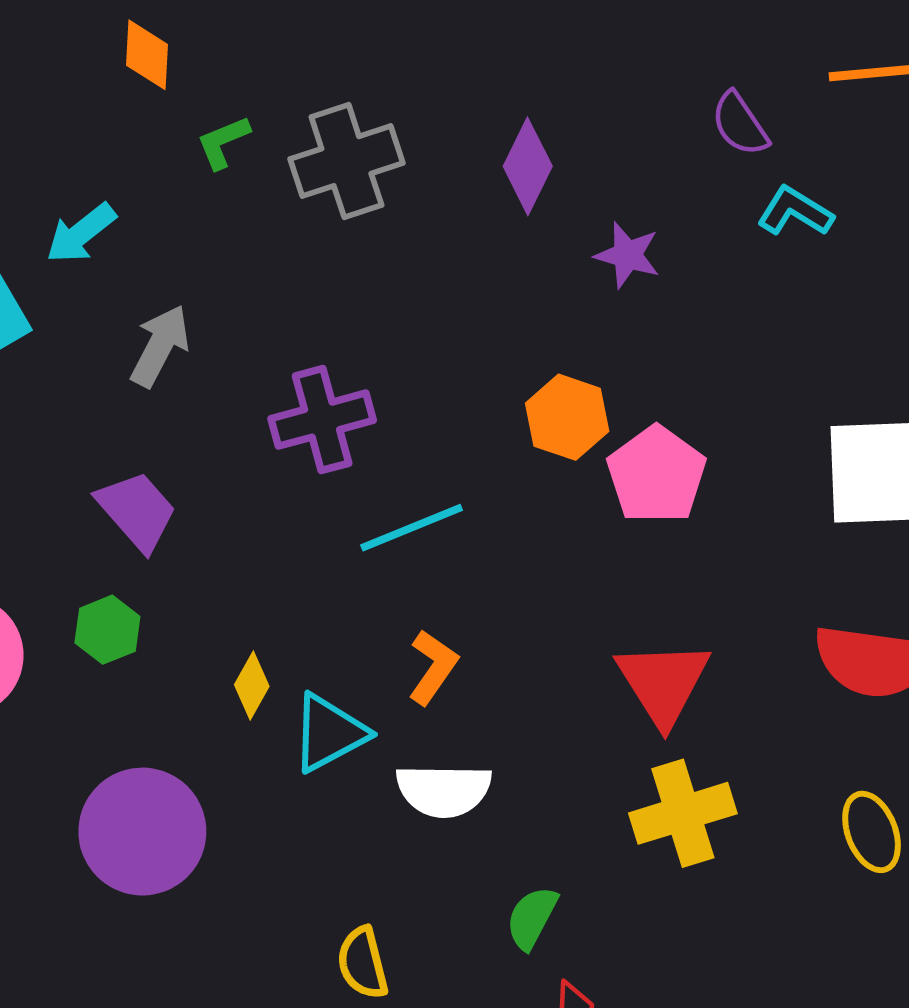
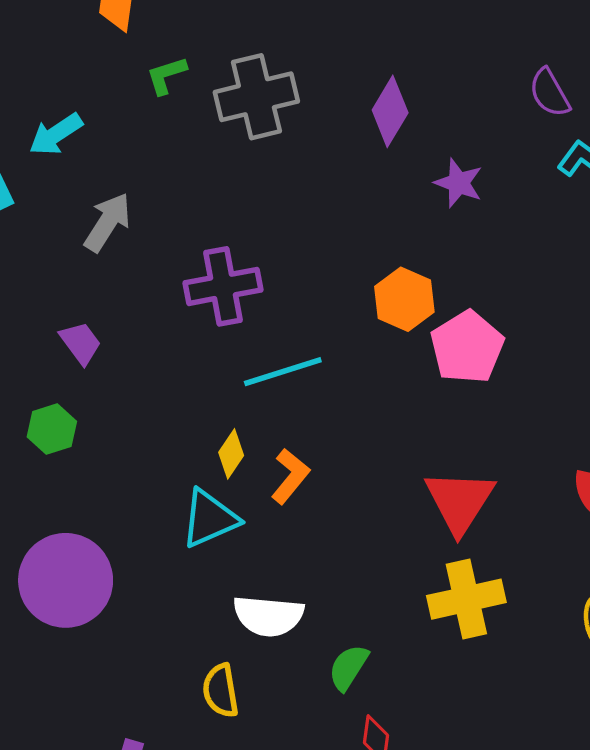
purple trapezoid: (137, 511) -> (81, 343), size x0.7
yellow diamond: (252, 686) -> (231, 454), moved
white semicircle: (444, 790) -> (268, 616), moved

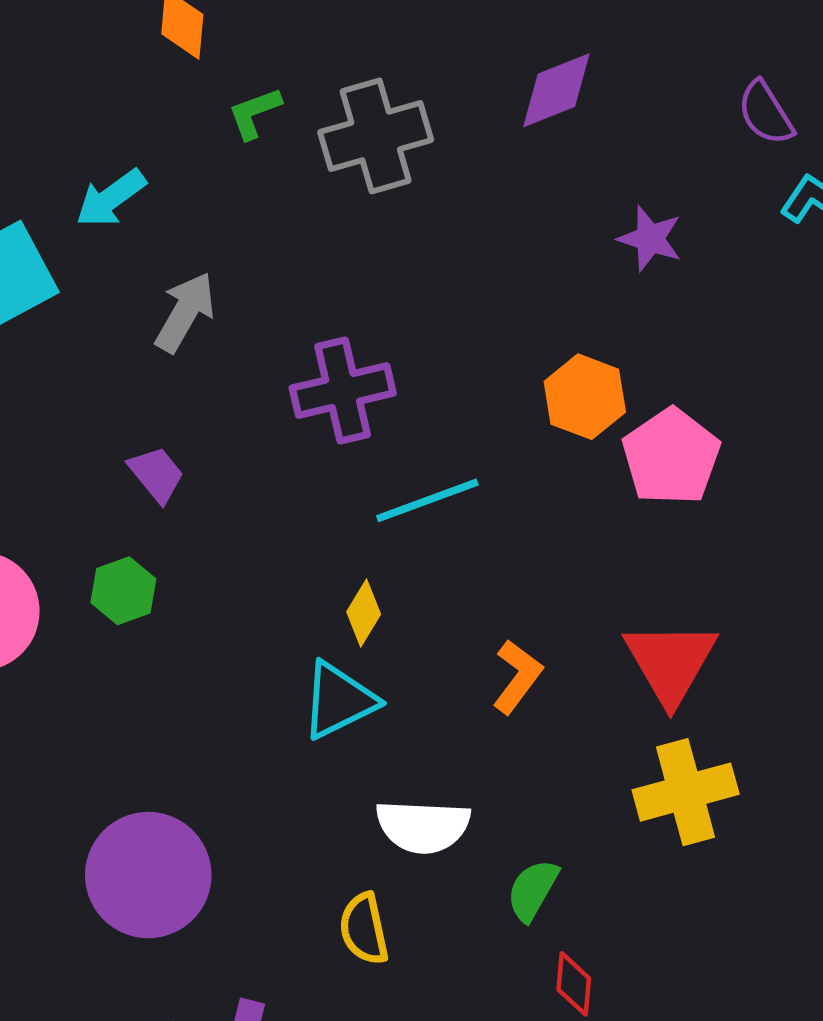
purple diamond: (390, 111) -> (556, 90), moved, turned 40
orange L-shape: (290, 476) -> (517, 677), moved
purple circle: (66, 580) -> (148, 875), moved

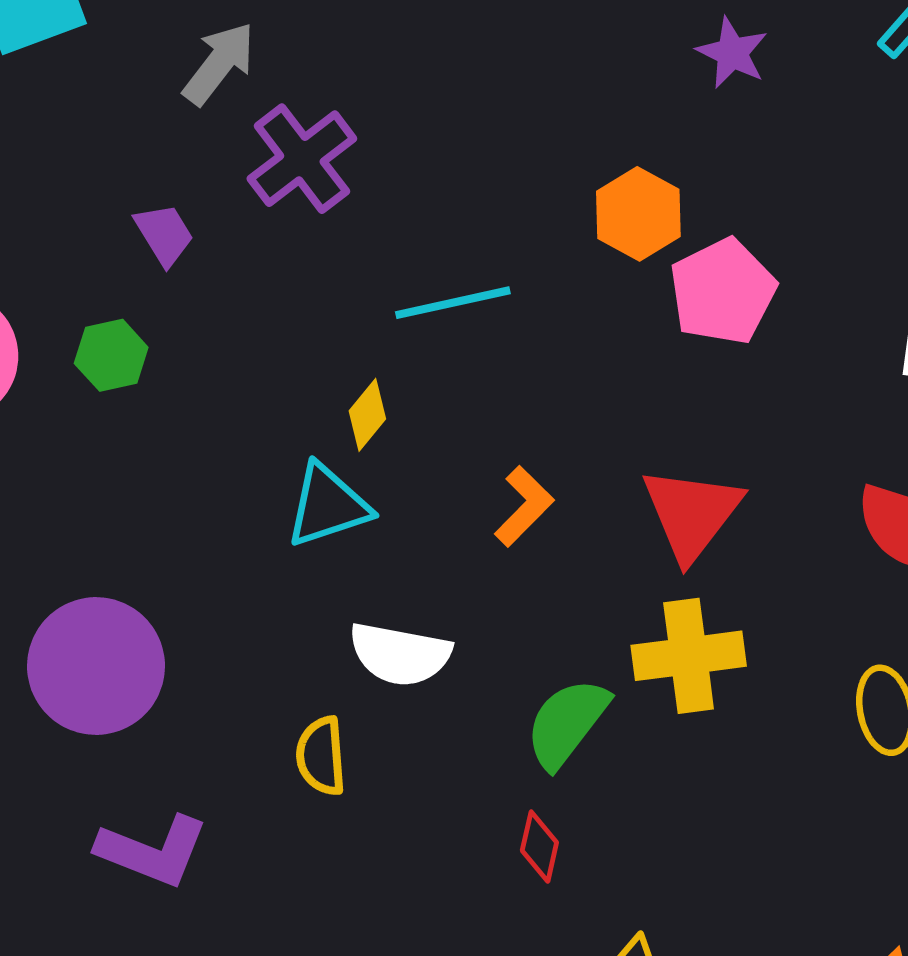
purple cross: (343, 391) -> (302, 159), moved, turned -32
green semicircle: (533, 890) -> (567, 723), moved, size x1.4

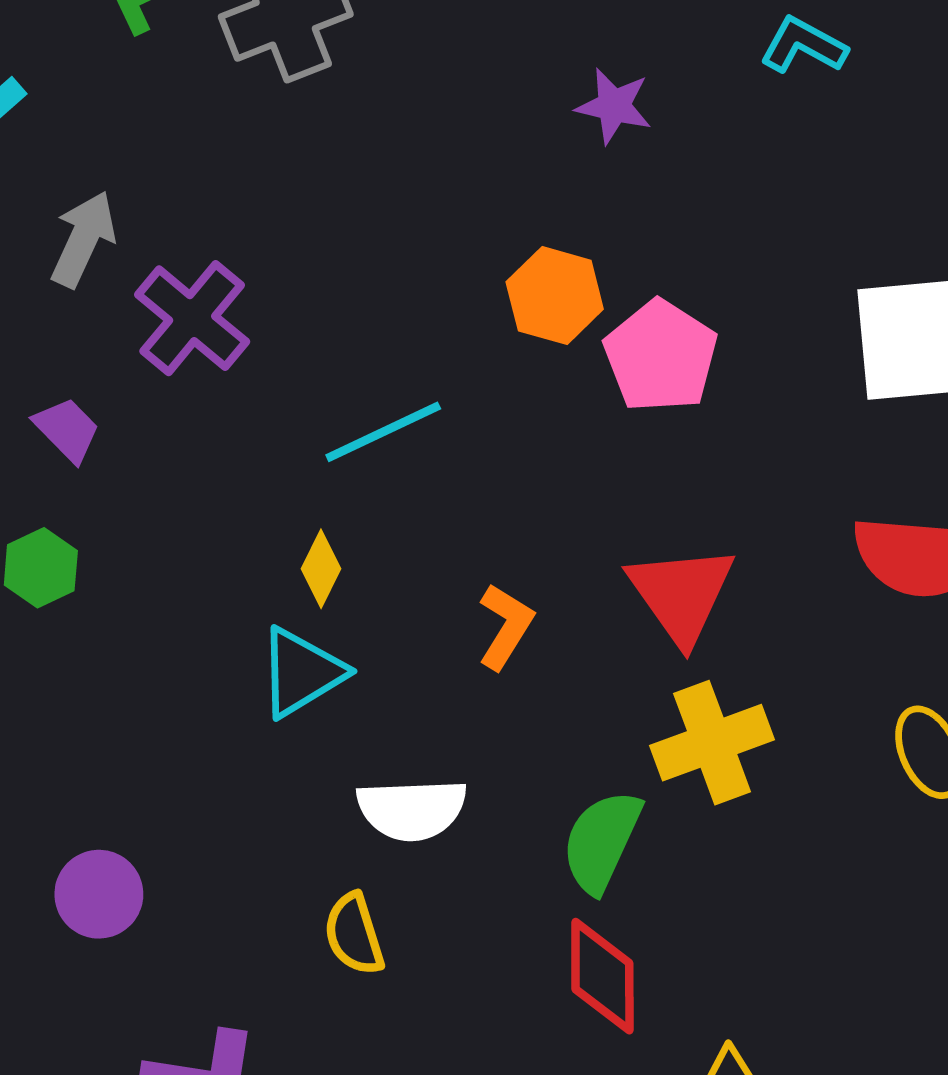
purple circle: (96, 666) -> (99, 894), size x0.6
red diamond: (539, 847) -> (602, 976), size x1.6

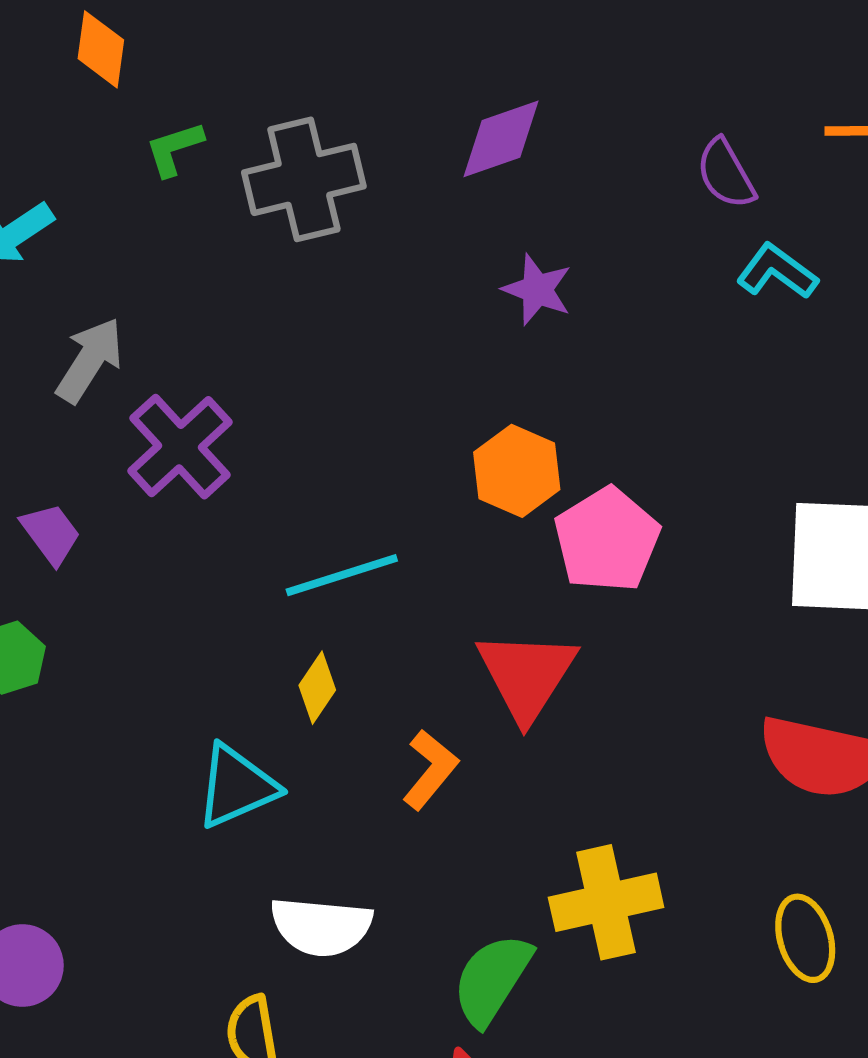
purple star: (614, 106) -> (537, 290), moved
yellow diamond: (321, 569) -> (317, 688), moved
red triangle: (681, 594) -> (527, 675), moved

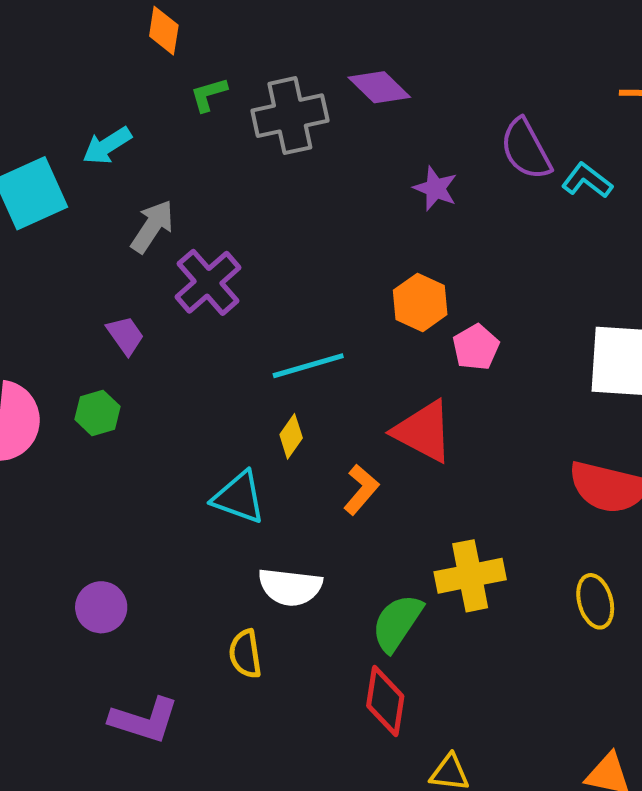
purple diamond: (501, 139) -> (379, 87), moved, turned 62
purple semicircle: (726, 174) -> (526, 149), moved, size x1.4
pink pentagon: (607, 540) -> (476, 347), size x0.7
red triangle: (527, 675) -> (423, 431), turned -36
cyan triangle: (237, 786) -> (239, 497), turned 42

